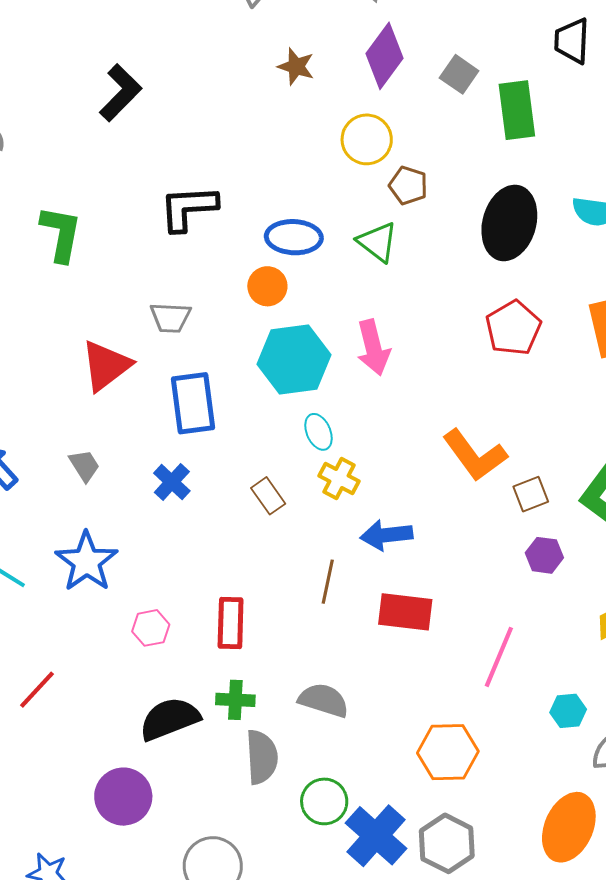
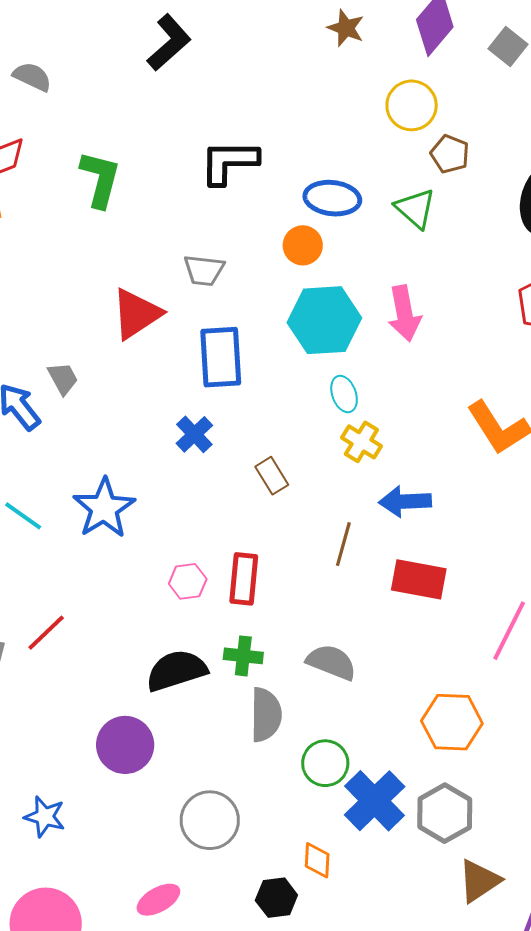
gray trapezoid: (84, 466) -> (63, 378), moved
brown rectangle: (268, 496) -> (272, 476), moved
pink hexagon: (151, 628) -> (188, 581), moved

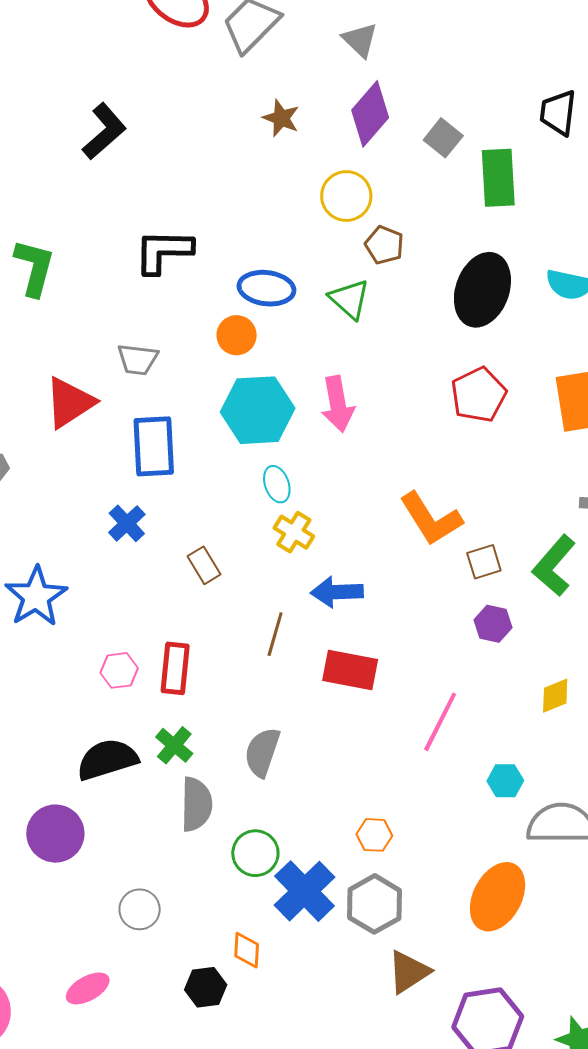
green cross: (243, 656) -> (174, 745), turned 33
gray semicircle: (331, 662) -> (262, 752), turned -93
orange hexagon: (452, 722) -> (374, 835), moved, size x0.6
gray circle: (210, 820) -> (140, 909), size x0.7

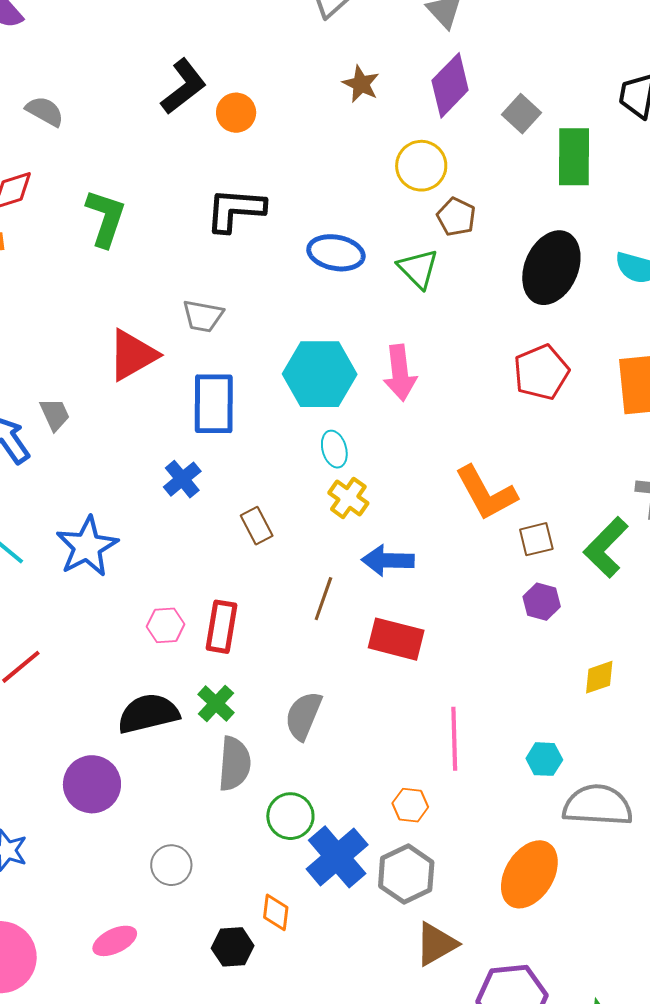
orange circle: (237, 335) -> (236, 113), moved
pink line: (440, 722) -> (454, 739), moved, turned -32

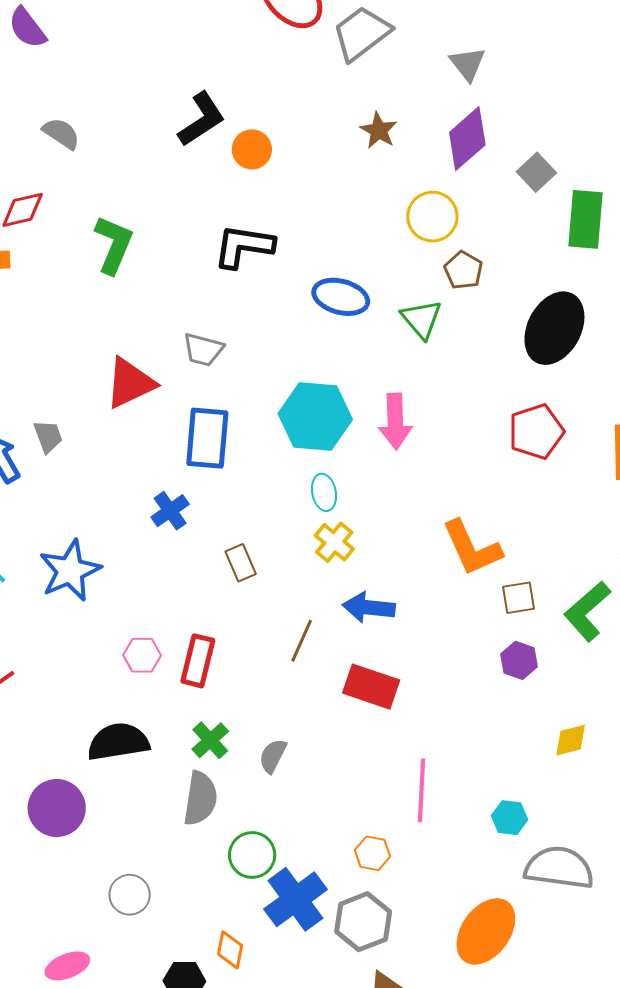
green cross: (216, 703) -> (210, 740), moved
gray semicircle: (303, 716) -> (273, 756), size x0.7

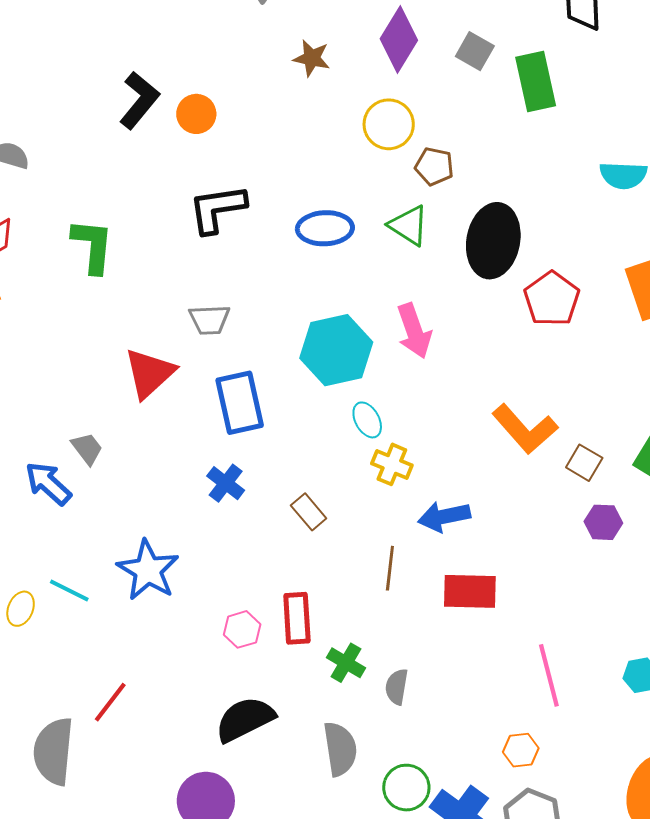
black ellipse: (554, 328) -> (493, 241), moved
brown square: (518, 598) -> (584, 463), turned -33
green cross: (210, 740) -> (346, 663), moved

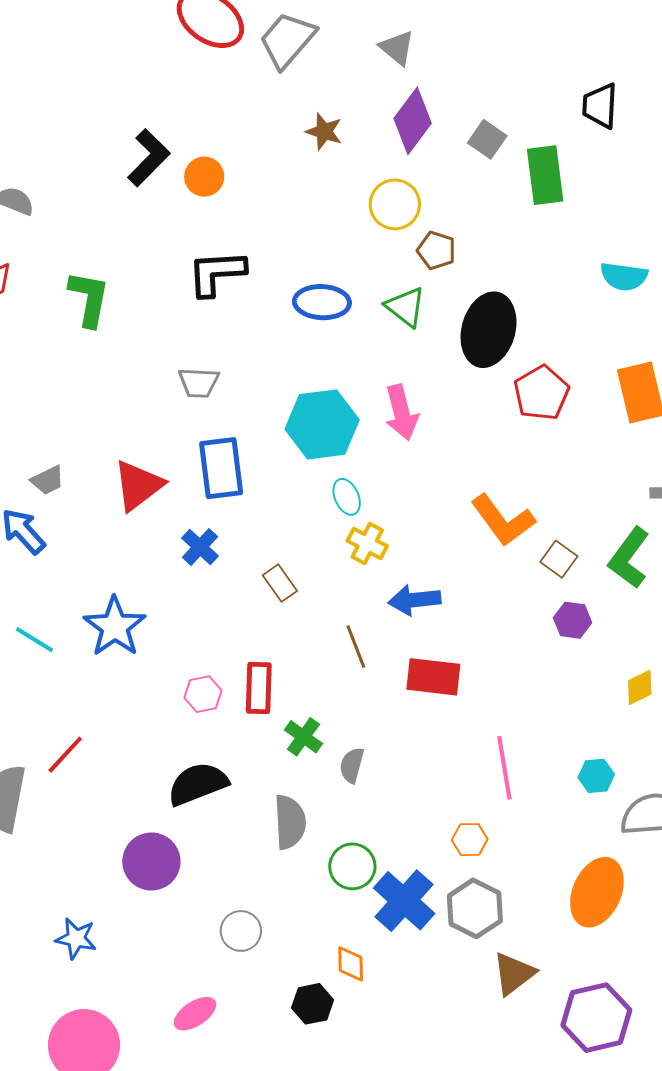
red triangle: (149, 373) -> (138, 485), moved
gray trapezoid: (87, 449) -> (48, 480), moved, turned 96
brown line: (390, 568) -> (356, 647), turned -33

